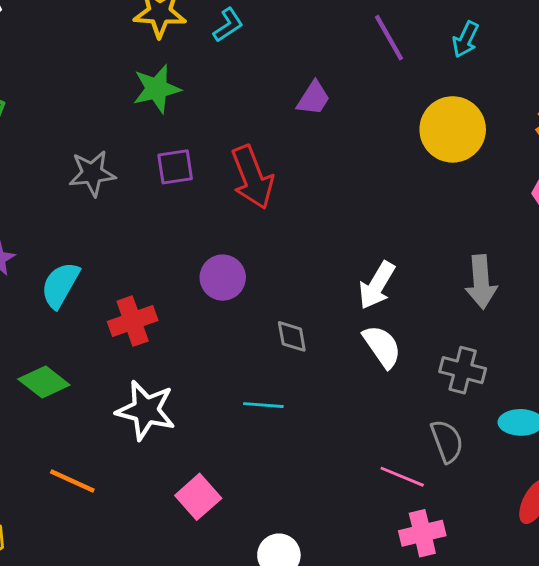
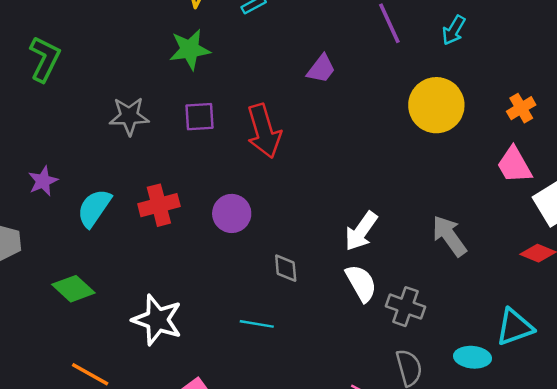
gray arrow: (481, 282) -> (449, 236), turned 144
red cross: (133, 321) -> (159, 205), moved
gray cross: (463, 370) -> (405, 307), moved

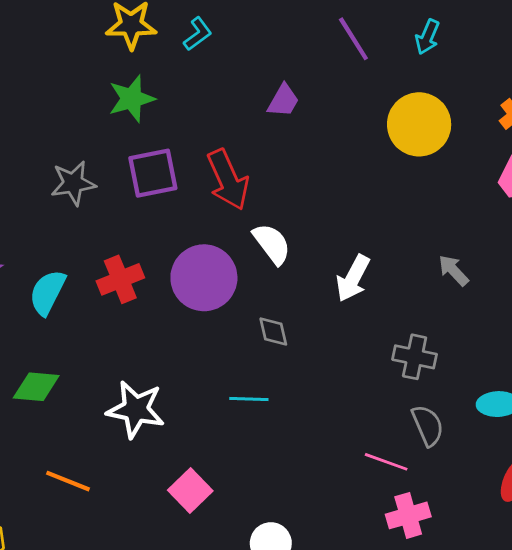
purple square: (200, 117) -> (153, 173), size x1.4
purple circle: (232, 213) -> (204, 278), size x1.5
gray arrow: (449, 236) -> (453, 270), size x0.7
white semicircle: (361, 283) -> (272, 244), moved
green diamond: (73, 289) -> (36, 387), turned -30

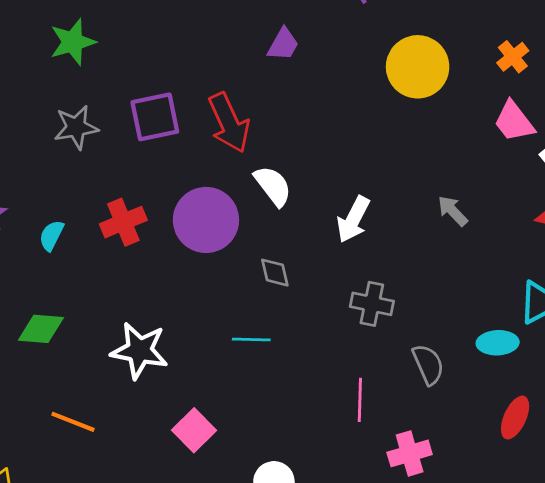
green star: (132, 99) -> (73, 42), moved
cyan semicircle: (47, 292) -> (51, 235), size x0.7
gray cross: (415, 357) -> (372, 304), moved
pink line: (386, 462) -> (360, 400), moved, turned 72

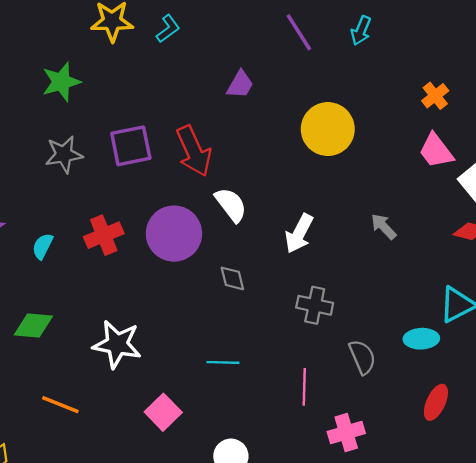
yellow circle: (418, 67) -> (328, 129), moved
cyan line: (251, 339) -> (223, 362), moved

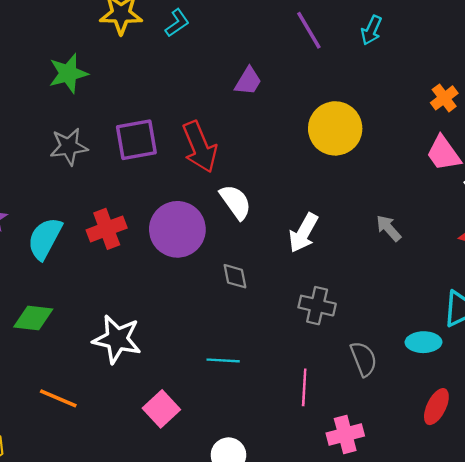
cyan semicircle: (43, 246) -> (45, 238), size x1.6

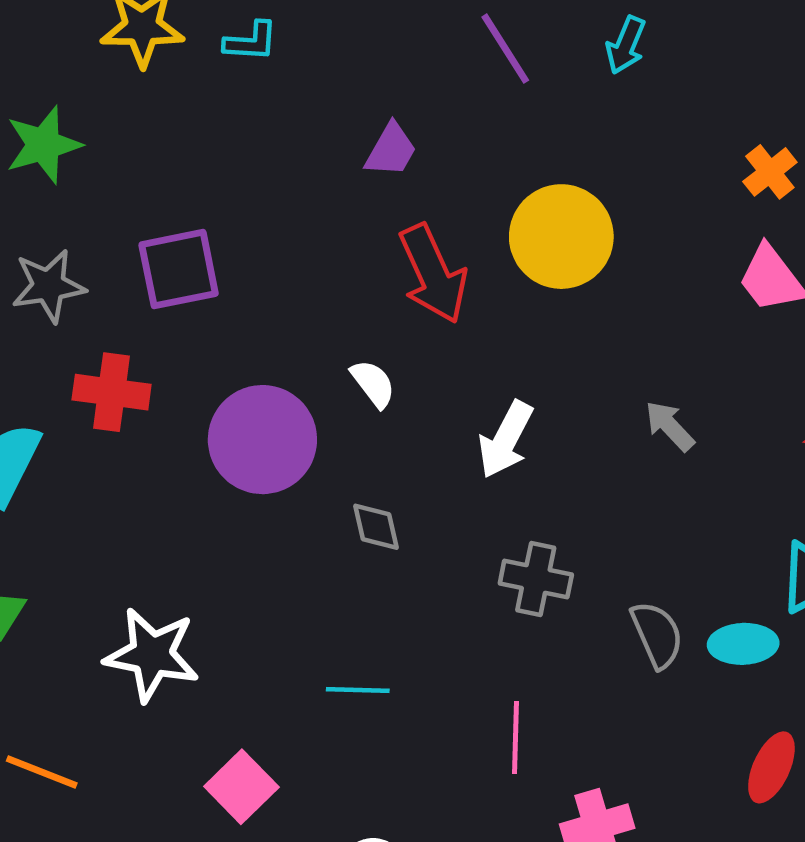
cyan L-shape: (177, 23) -> (251, 41), turned 40
red arrow: (200, 147) -> (433, 274), moved
white semicircle: (236, 202) -> (373, 384), size x0.7
red cross: (107, 229) -> (112, 392), moved, turned 30
gray semicircle: (364, 359) -> (657, 635), moved

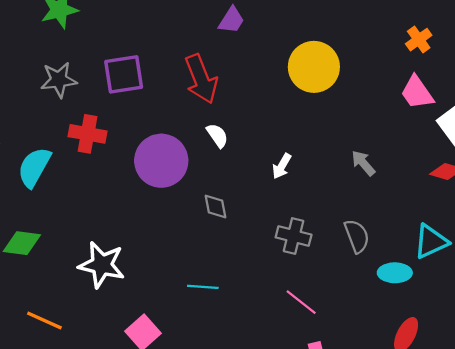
red arrow: (433, 274) -> (201, 79), moved
white arrow: (506, 440) -> (282, 166), size x0.7
gray semicircle: (657, 635) -> (357, 236), moved
pink line: (515, 738) -> (301, 302), moved, turned -56

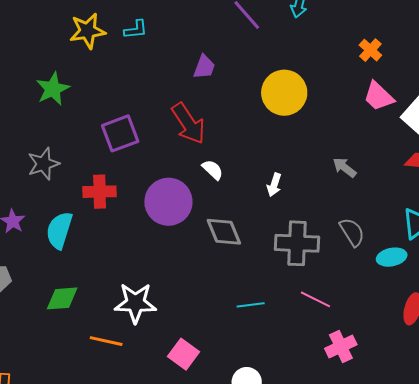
gray star: (59, 80) -> (43, 164), moved
gray diamond: (216, 207) -> (224, 232), size x1.5
gray cross: (294, 236) -> (297, 243), size x1.4
cyan line: (203, 287) -> (251, 305), moved
orange line: (44, 320) -> (106, 341), moved

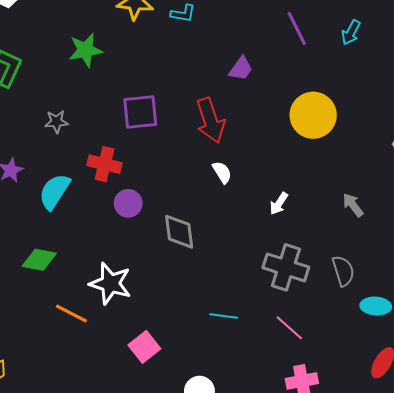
gray star: (43, 164) -> (56, 122), size x0.7
purple circle: (168, 202) -> (128, 203), moved, size x0.6
gray diamond: (224, 232) -> (179, 232), moved

